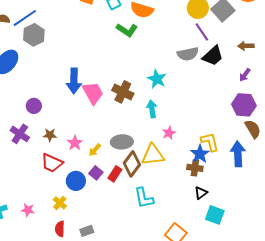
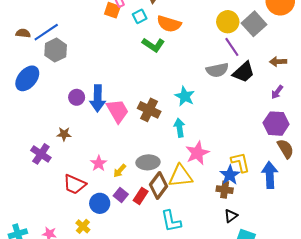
purple circle: (34, 106) -> (77, 97), moved
pink star: (169, 133) -> (197, 153), size x1.6
brown star: (50, 135) -> (64, 134), moved

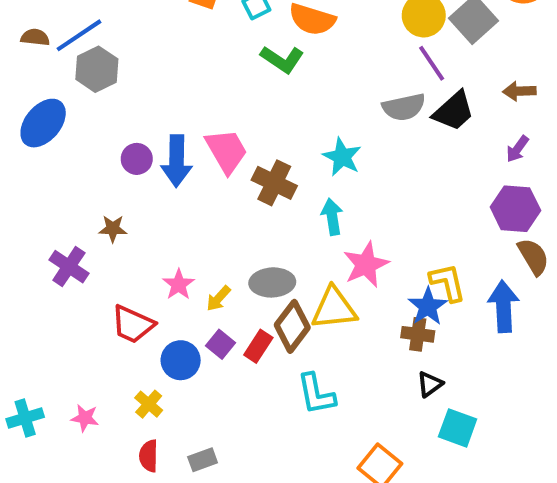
pink trapezoid: (118, 111) -> (226, 151), moved

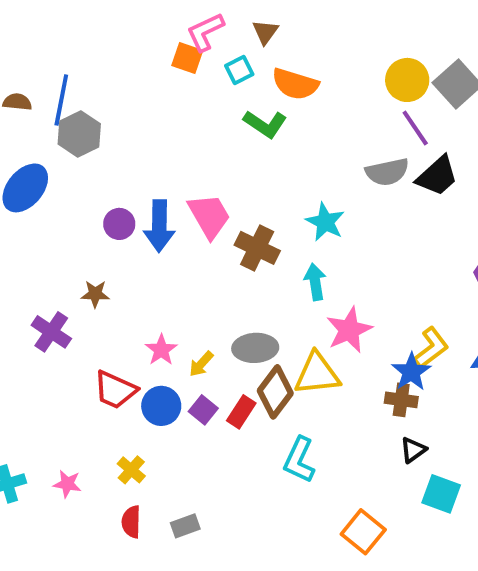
blue line: (79, 35) -> (61, 100), turned -45
yellow L-shape: (448, 282) -> (431, 348), turned 66
blue circle: (181, 360) -> (161, 406), moved
cyan L-shape: (316, 394) -> (299, 460), turned 36

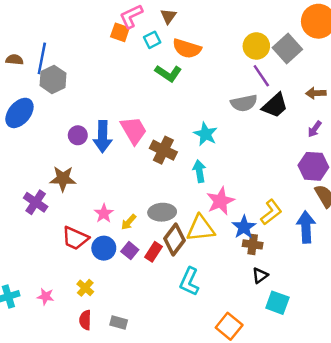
brown star: (95, 294) -> (63, 179), size x1.5
blue star: (411, 372) -> (244, 227), moved
gray rectangle: (185, 526) -> (119, 323), turned 35

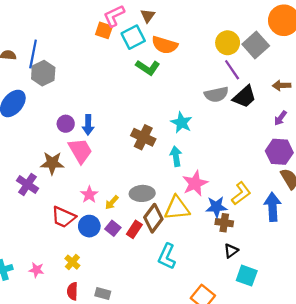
cyan square: (152, 40) -> (133, 37), size x1.5
pink trapezoid: (134, 130) -> (80, 151), moved
blue arrow: (103, 137) -> (88, 125), size x0.7
blue star: (244, 227) -> (216, 207), turned 30

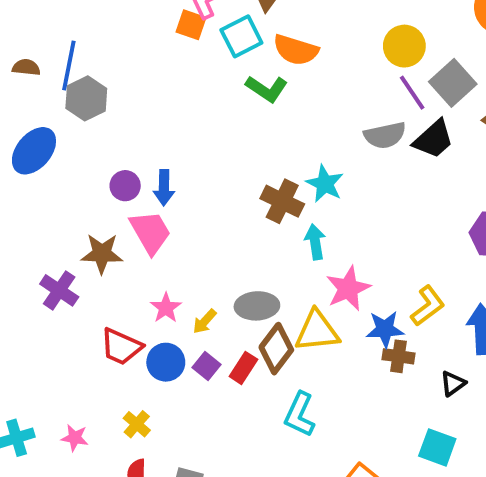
gray square: (256, 45) -> (453, 83), moved
brown cross: (143, 137) -> (282, 201), moved
black triangle: (231, 251) -> (453, 383), moved

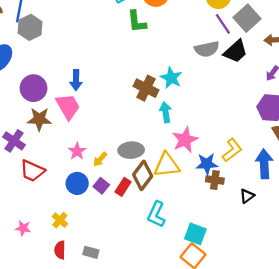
green L-shape: (267, 89) -> (137, 22), turned 50
purple circle: (125, 186) -> (34, 88), moved, size x1.5
red trapezoid: (121, 347) -> (32, 171), moved
cyan square: (437, 447) -> (195, 234), moved

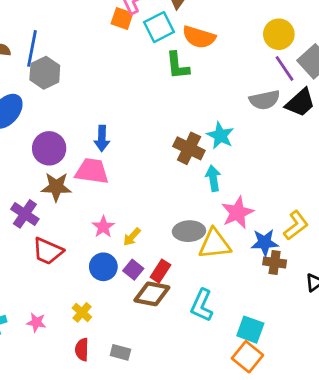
pink trapezoid: (68, 107) -> (92, 171), turned -52
gray ellipse: (131, 150) -> (189, 231), moved
brown diamond: (143, 175) -> (152, 294), moved, turned 64

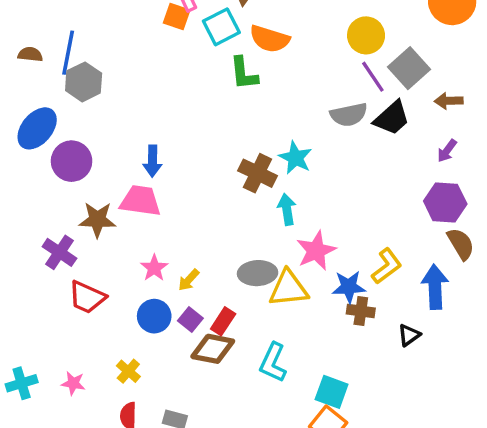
purple circle: (49, 148) -> (72, 161), moved

